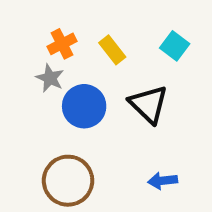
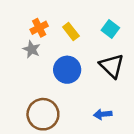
black triangle: (148, 104) -> (112, 66), moved
blue circle: (84, 106) -> (67, 70), moved

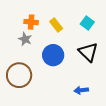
orange cross: (39, 28) -> (31, 22), turned 32
brown circle: (43, 114) -> (19, 75), moved

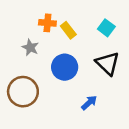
orange cross: (31, 22) -> (47, 23), moved
blue arrow: (81, 90) -> (89, 103), moved, turned 144

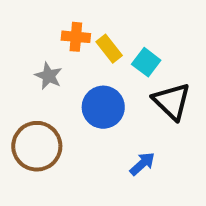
cyan square: (106, 28) -> (146, 62), moved

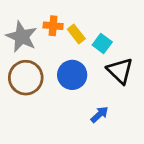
gray star: (49, 76) -> (22, 37), moved, size x1.6
brown circle: (37, 146) -> (26, 78), moved

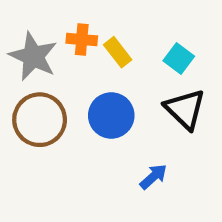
cyan square: (102, 43) -> (179, 59), moved

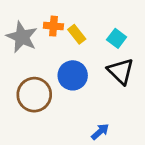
brown circle: (40, 120) -> (34, 95), moved
blue arrow: (153, 177) -> (100, 132), moved

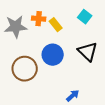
gray star: (22, 37) -> (16, 27), turned -30
cyan square: (117, 38) -> (85, 17), moved

